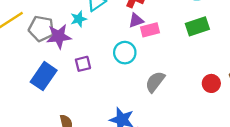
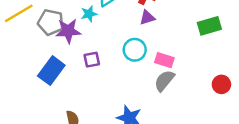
pink rectangle: (150, 30) -> (164, 60), moved, turned 30

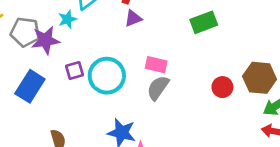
cyan circle: (135, 50) -> (107, 76), moved, size x1.4

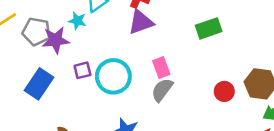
purple triangle: (133, 18) -> (141, 22), size x1.5
cyan star: (67, 19) -> (77, 21), turned 30
pink rectangle: (156, 65) -> (161, 68), turned 54

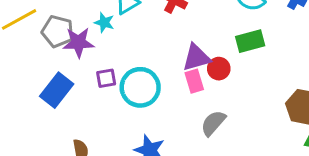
purple triangle: (141, 22) -> (196, 58), moved
gray semicircle: (162, 90) -> (213, 123), moved
red circle: (224, 91) -> (219, 69), moved

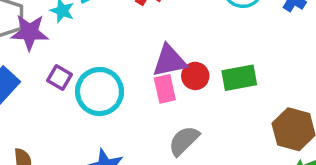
green rectangle: (250, 41) -> (239, 78), moved
purple square: (106, 78) -> (60, 78), turned 36

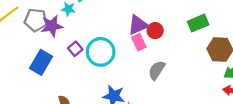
purple square: (60, 78) -> (75, 49), turned 32
green rectangle: (239, 78) -> (198, 23), moved

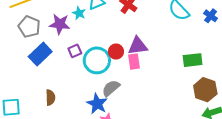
gray pentagon: (36, 20) -> (29, 27), moved
red circle: (155, 31) -> (116, 52), moved
gray semicircle: (157, 70) -> (111, 88), moved

